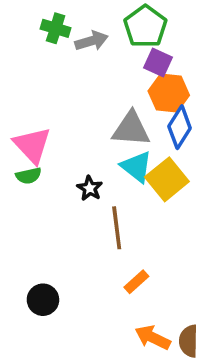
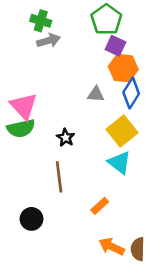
gray arrow: (91, 41) -> (49, 41), moved
gray triangle: (131, 129) -> (96, 94), size x0.6
cyan triangle: (136, 167) -> (119, 163), moved
green semicircle: (29, 176) -> (21, 128), size x1.5
brown line: (117, 228) -> (59, 177), moved

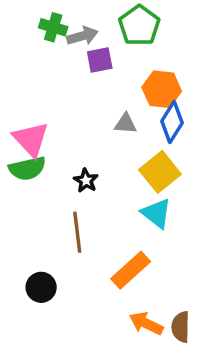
gray arrow: (49, 41) -> (82, 36), moved
purple square: (115, 46) -> (100, 60), moved, turned -36
orange rectangle: (100, 206) -> (131, 270), size x1.6

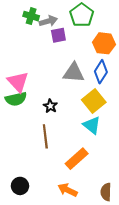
orange hexagon: (162, 89) -> (104, 43), moved
gray triangle: (125, 124) -> (74, 73), size x1.6
black circle: (41, 287) -> (20, 186), moved
orange arrow: (146, 323) -> (68, 190), moved

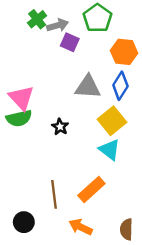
green cross: (31, 16) -> (37, 19), turned 35
purple square: (58, 35) -> (70, 42), turned 35
brown line: (45, 136) -> (54, 194), moved

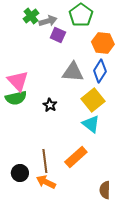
black circle: (24, 222) -> (20, 173), moved
orange arrow: (81, 227) -> (46, 182), moved

